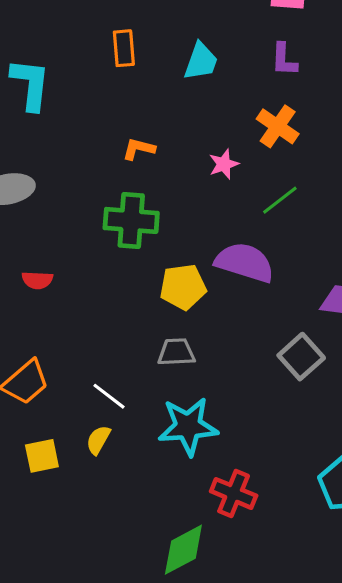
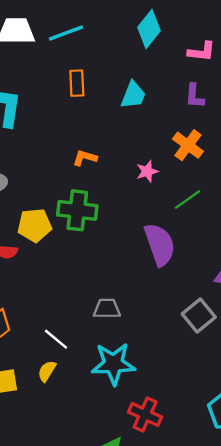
purple semicircle: (245, 262) -> (160, 244), turned 51
yellow pentagon: (183, 287) -> (34, 225), moved

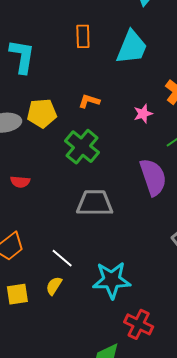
cyan trapezoid: (133, 95) -> (132, 47), size x1.4
green cross: (77, 210) -> (82, 147), turned 32
yellow pentagon: (34, 225) -> (42, 113), moved
gray trapezoid: (107, 309) -> (95, 203), moved, size x1.5

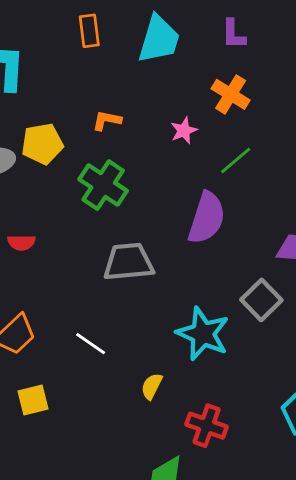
purple semicircle: (153, 177) -> (207, 218), turned 42
cyan star: (112, 280) -> (203, 334), moved, turned 30
yellow semicircle: (54, 286) -> (152, 386), moved

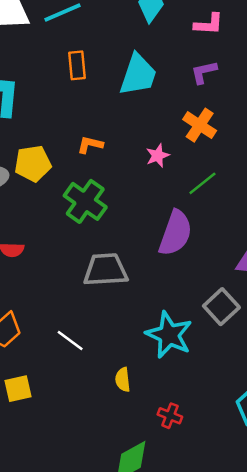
purple L-shape: (234, 34) -> (204, 72), turned 76
yellow semicircle: (152, 386) -> (123, 380), turned -35
red cross: (207, 426) -> (170, 416), size x0.7

